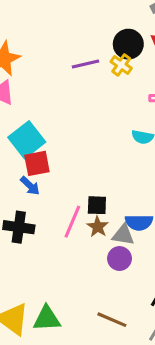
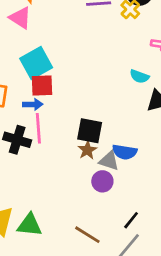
blue arrow: (30, 186) -> (33, 104), turned -54
black square: (97, 205) -> (90, 131), size x1.4
pink line: (72, 222) -> (38, 128), moved, turned -36

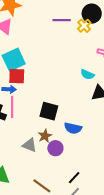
brown star: (87, 150) -> (45, 136), moved
gray triangle: (109, 161) -> (30, 145), moved

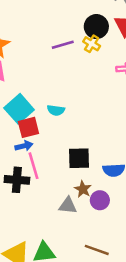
cyan semicircle: (87, 74) -> (56, 110), moved

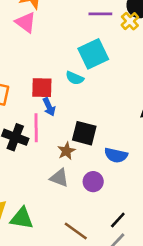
cyan square: (19, 109) -> (93, 54), moved
blue arrow: (24, 146) -> (49, 107), moved, turned 63
brown star: (83, 189) -> (66, 151), moved

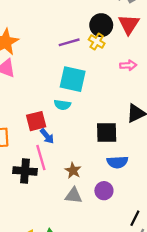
cyan square: (93, 54) -> (73, 79), turned -36
black square: (84, 133) -> (107, 133), moved

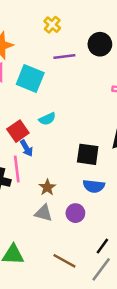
yellow cross: (97, 42) -> (52, 25), moved
cyan square: (73, 79) -> (30, 78), moved
cyan semicircle: (62, 105) -> (47, 119), turned -42
red square: (36, 121) -> (18, 131), turned -30

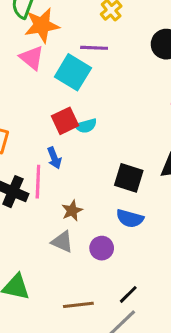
purple line: (64, 56) -> (94, 48), moved
red square: (18, 131) -> (65, 121), moved
brown line: (64, 261) -> (78, 305), turned -45

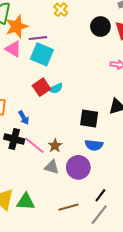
purple line: (94, 48) -> (38, 38), moved
blue arrow: (54, 158) -> (24, 118), moved
pink line: (38, 182) -> (35, 145), moved, turned -45
purple circle: (102, 248) -> (78, 167), size x1.5

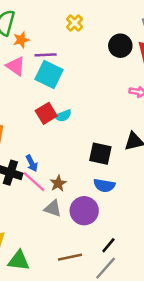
orange star: (17, 27) -> (21, 40), size x0.6
blue arrow: (24, 118) -> (32, 163), moved
green triangle: (26, 202) -> (19, 261), moved

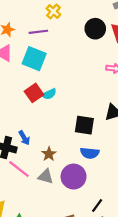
purple line: (46, 55) -> (38, 32), moved
pink line: (34, 182) -> (19, 169), moved

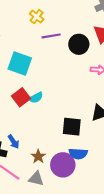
black circle: (95, 29) -> (79, 44), moved
purple line: (38, 32) -> (51, 36), moved
purple circle: (74, 177) -> (63, 165), moved

